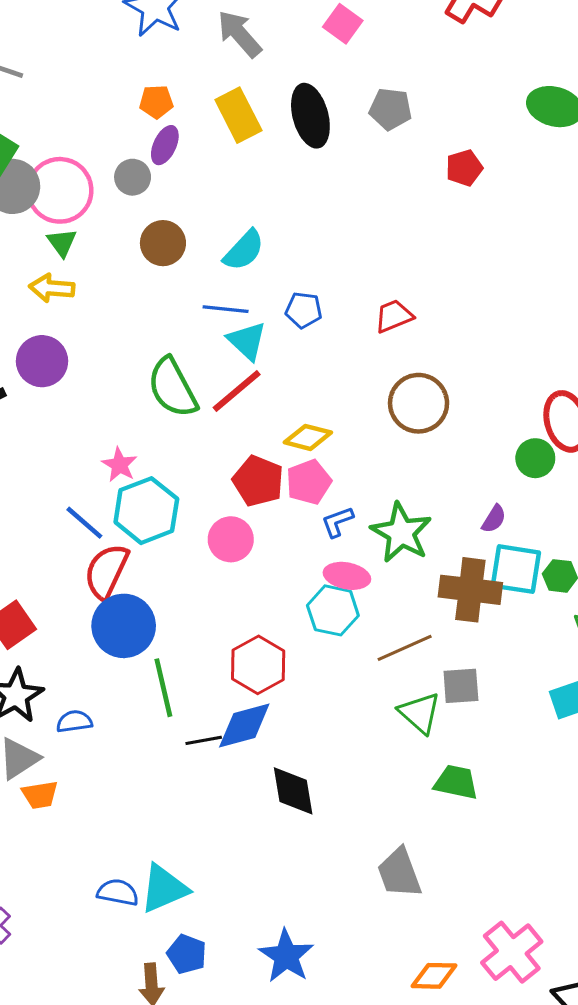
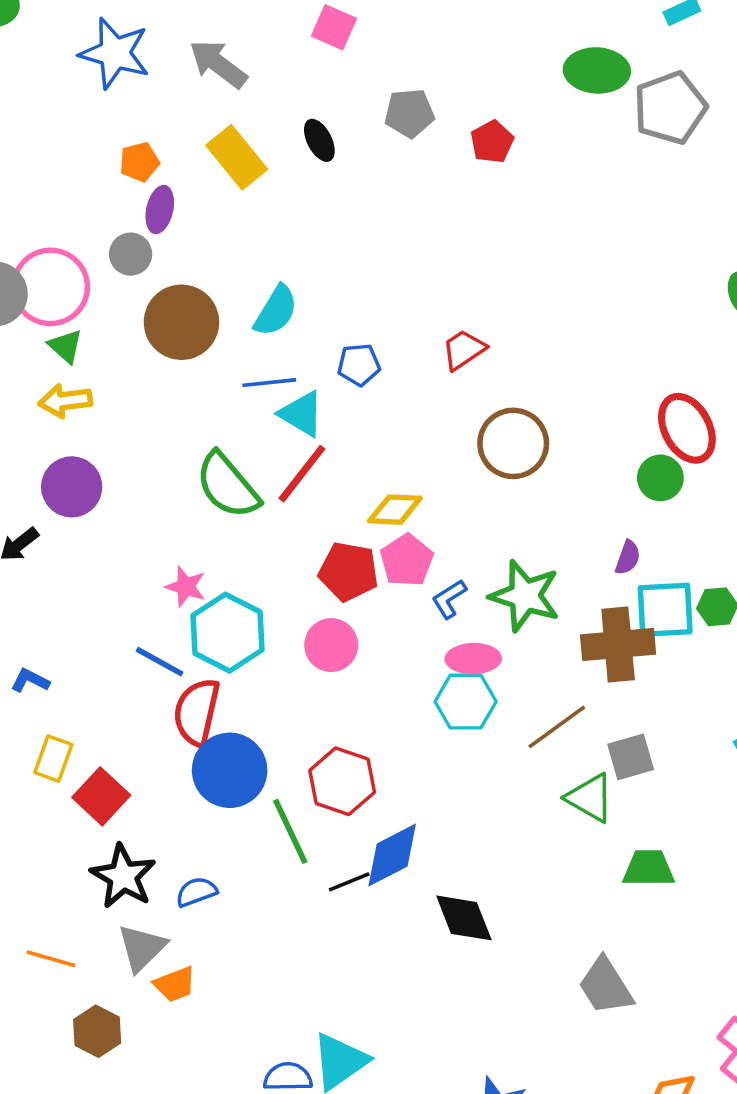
black ellipse: (310, 116) -> (319, 140), size x0.6
red pentagon: (464, 168) -> (492, 142), moved
brown circle: (163, 243) -> (181, 322), size x1.4
red hexagon: (258, 665) -> (342, 781), moved

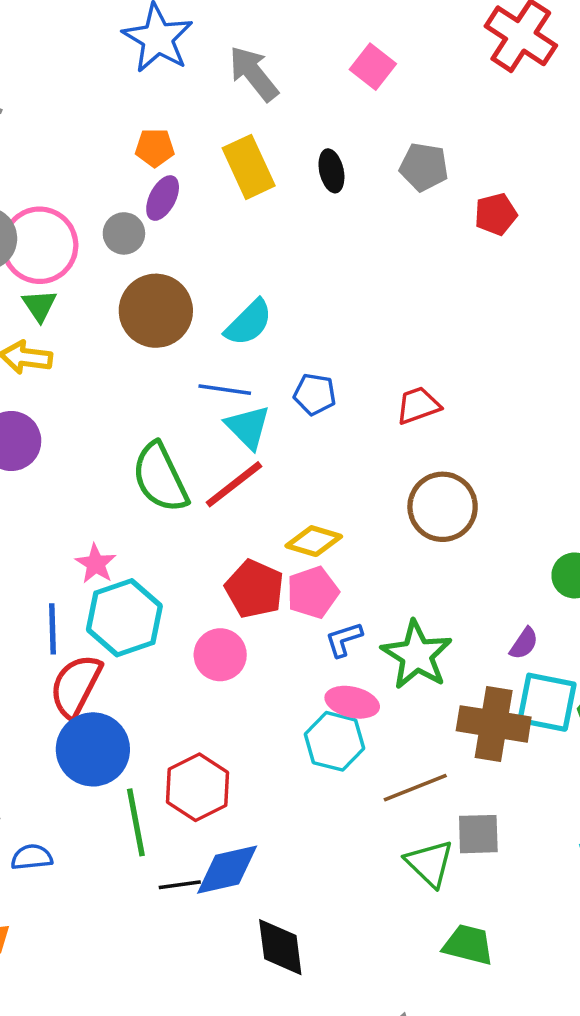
blue line: (160, 662) -> (53, 629), turned 45

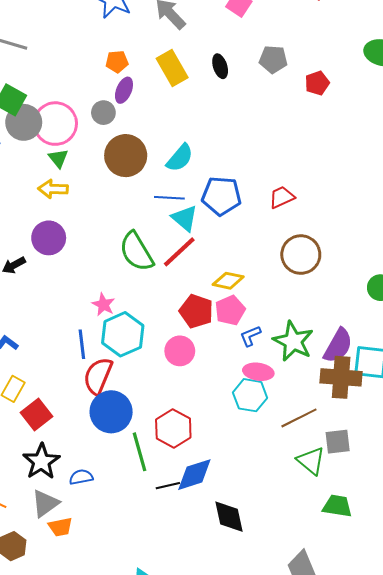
blue pentagon: (315, 394) -> (221, 196), size x1.6
purple semicircle: (524, 643) -> (338, 346), moved, size x1.8

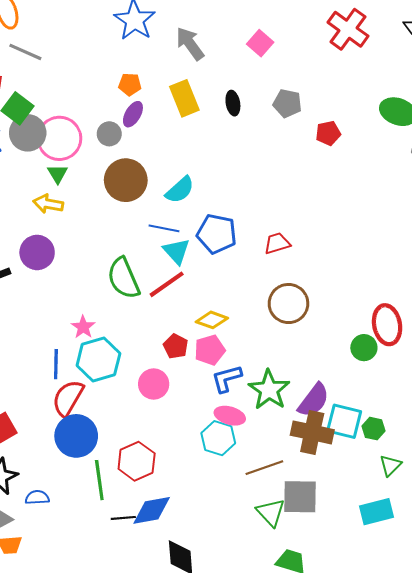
red pentagon: (196, 311) -> (176, 346), size x0.7
blue L-shape: (250, 336) -> (227, 379), size x1.4
gray square: (338, 442) -> (300, 497), size x1.4

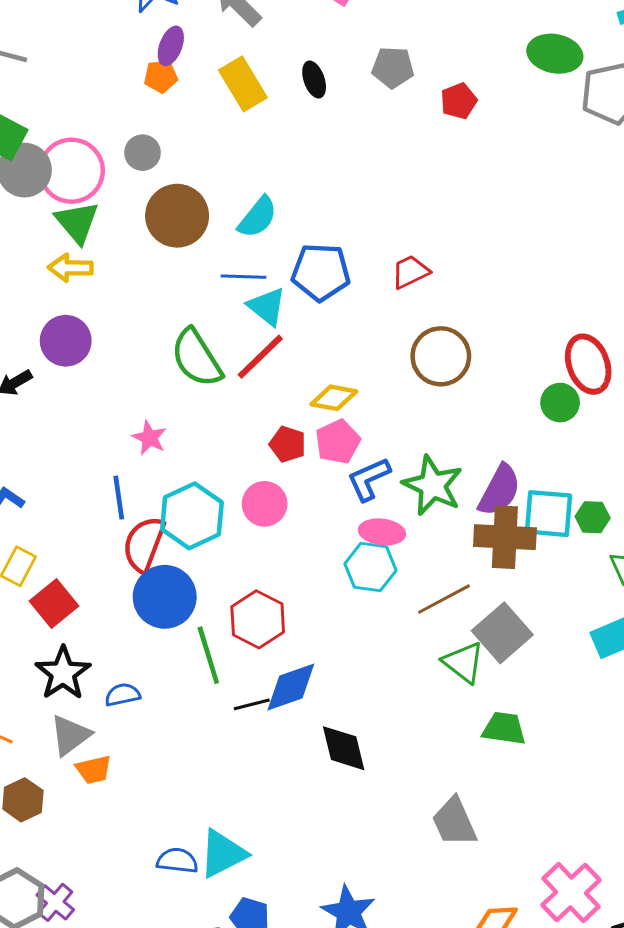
purple ellipse: (133, 114) -> (171, 46), moved
green triangle: (58, 174) -> (77, 222), size x1.5
cyan hexagon: (98, 360) -> (192, 516), moved
gray square: (300, 497) -> (502, 633), turned -33

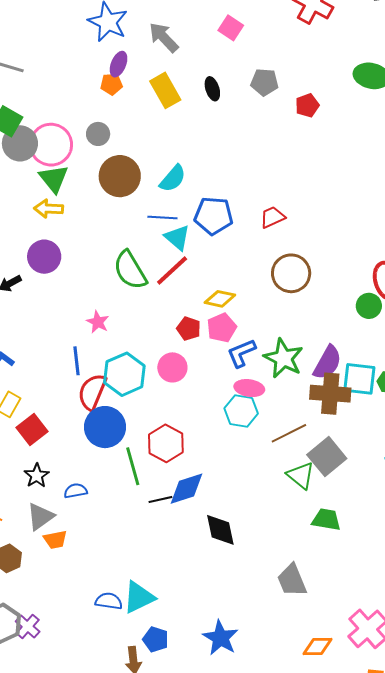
black star: (63, 673) -> (37, 476), size x0.7

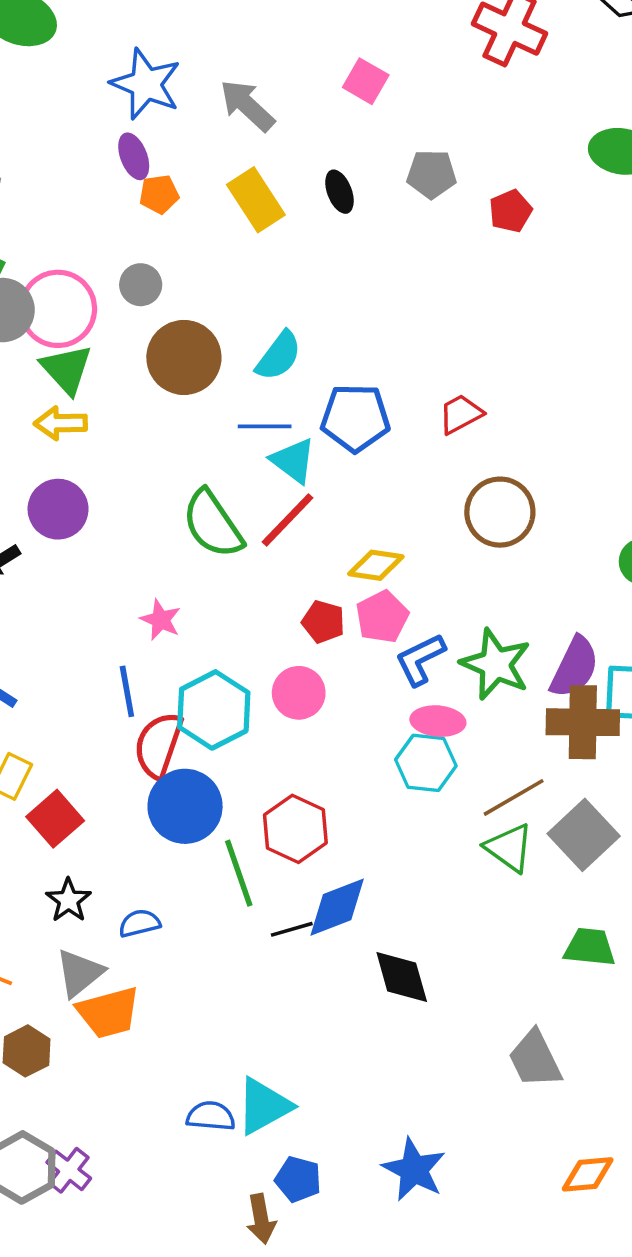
purple ellipse: (119, 64) -> (134, 156), moved, turned -40
green triangle: (301, 475) -> (509, 848), moved
orange trapezoid: (55, 540) -> (109, 1013), size x1.5

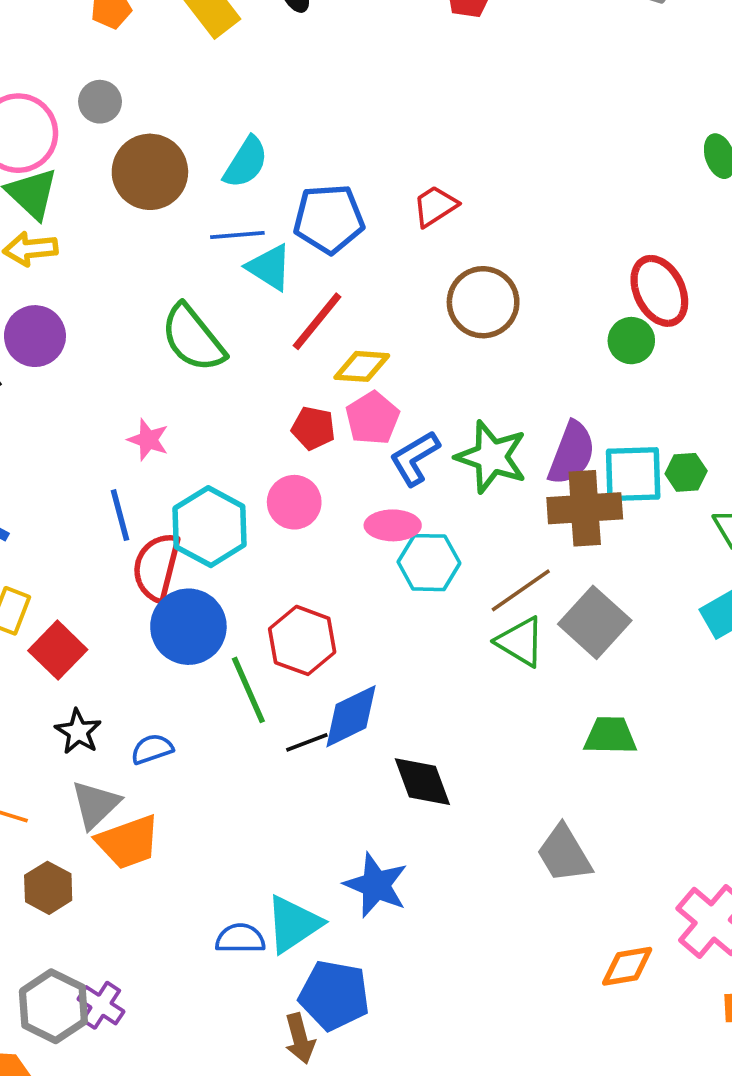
red line: (288, 520) -> (317, 321), moved
pink ellipse: (438, 721) -> (393, 525), moved
blue star: (414, 1169) -> (376, 885), moved
blue pentagon: (298, 1179) -> (334, 995), size x1.5

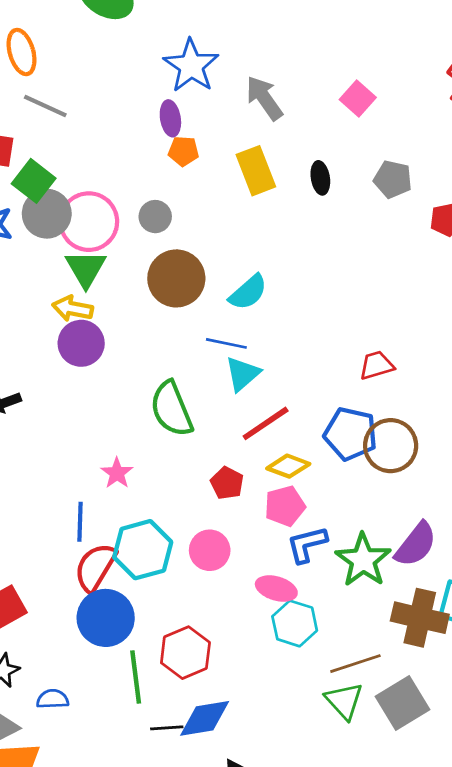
blue pentagon: (329, 219) -> (351, 434), moved
cyan triangle: (269, 267) -> (243, 374), turned 30
purple circle: (35, 336) -> (81, 343), moved
red pentagon: (313, 428) -> (227, 483), moved
purple semicircle: (572, 453) -> (416, 544), moved

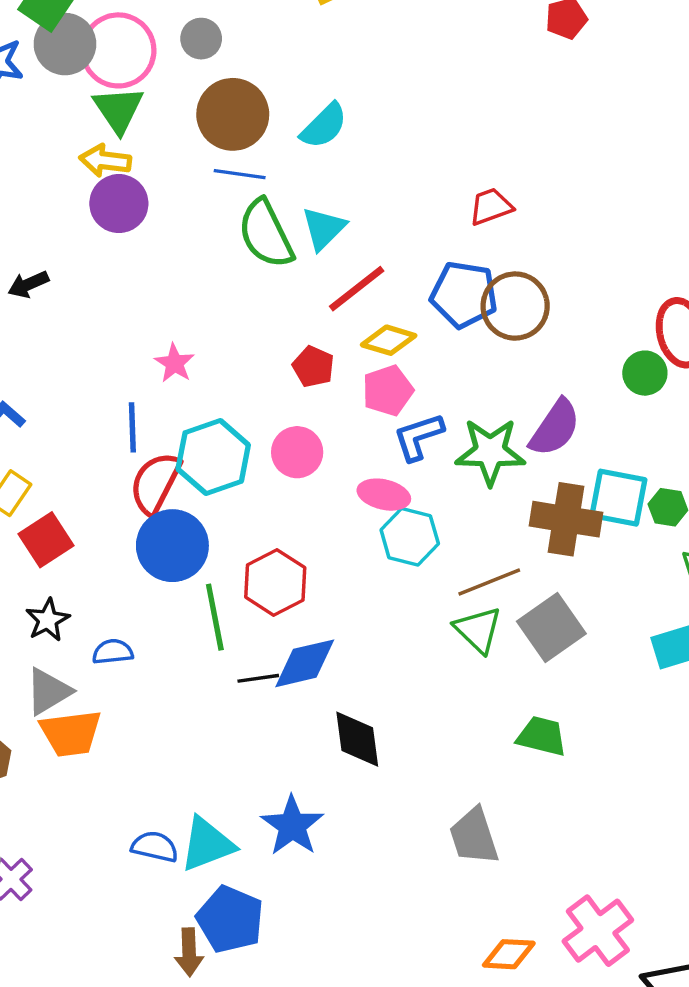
blue line: (226, 343) -> (240, 174), moved
green semicircle: (171, 409) -> (266, 234), moved
green star: (363, 560) -> (490, 452), turned -30

